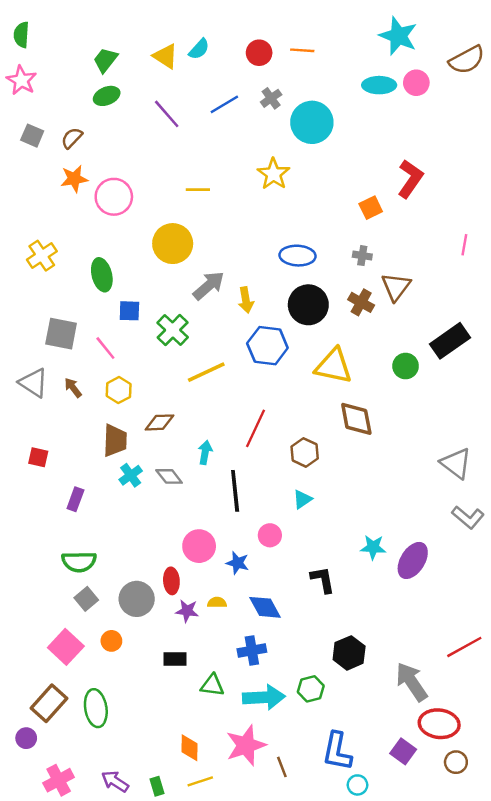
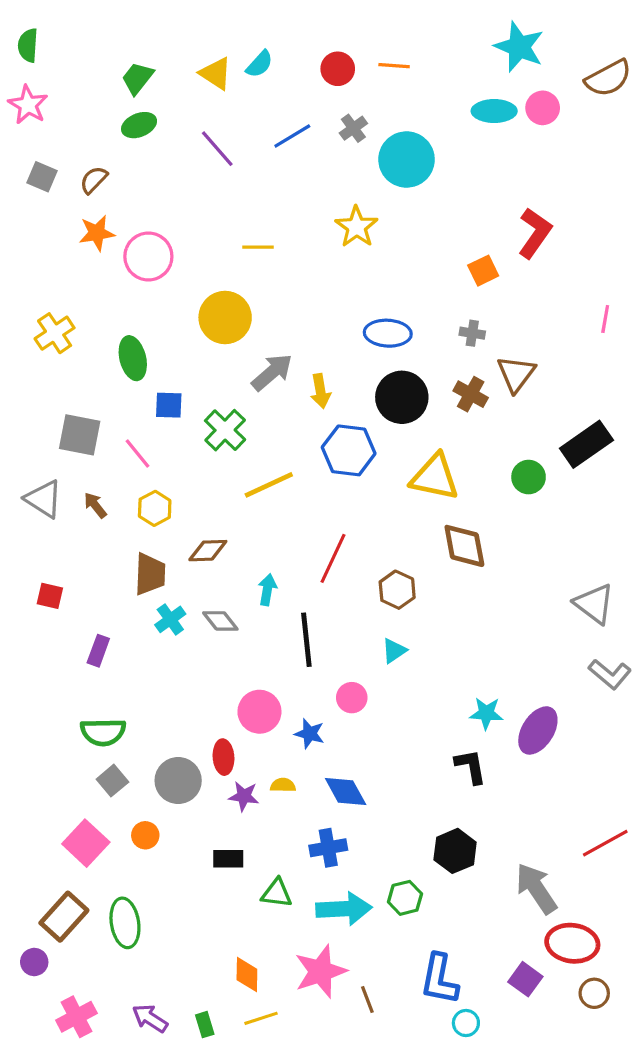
black L-shape: (323, 580) -> (471, 766), moved

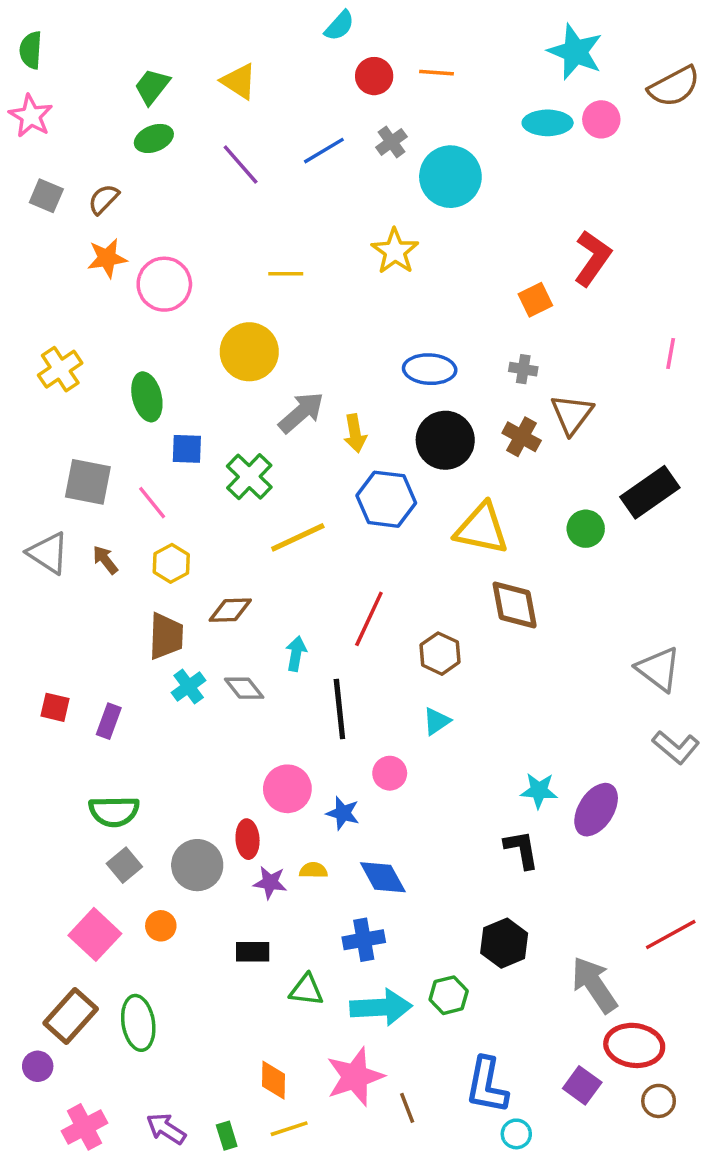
cyan semicircle: (259, 64) -> (339, 26), moved
red square: (50, 596) -> (55, 707), moved

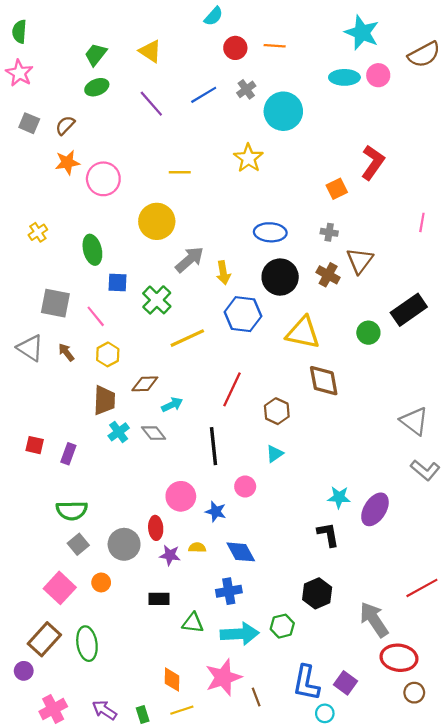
yellow cross: (60, 369) -> (38, 232), size x0.7
cyan arrow: (296, 654) -> (172, 405), moved, turned 54
purple square: (582, 1085) -> (346, 683), moved

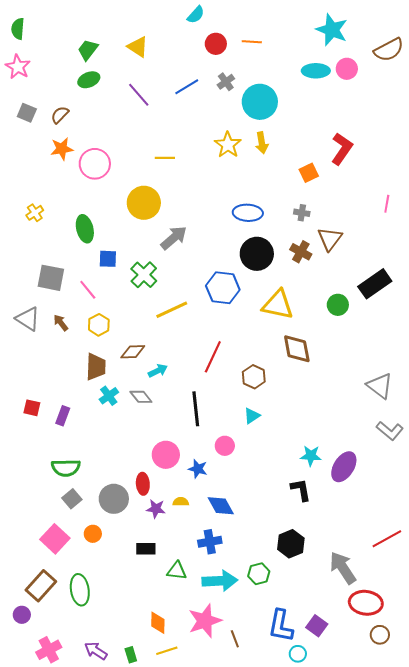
yellow arrow: (223, 273) -> (262, 143), moved

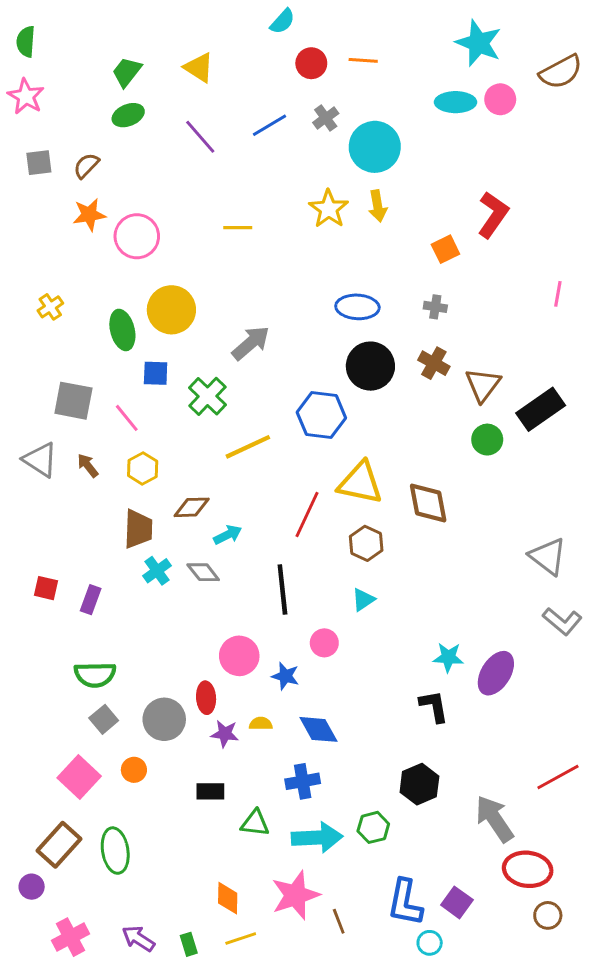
gray square: (27, 113) -> (39, 163), turned -30
yellow circle: (144, 203) -> (171, 310), moved
brown triangle: (330, 239) -> (483, 385), moved
yellow triangle: (278, 305) -> (360, 483), moved

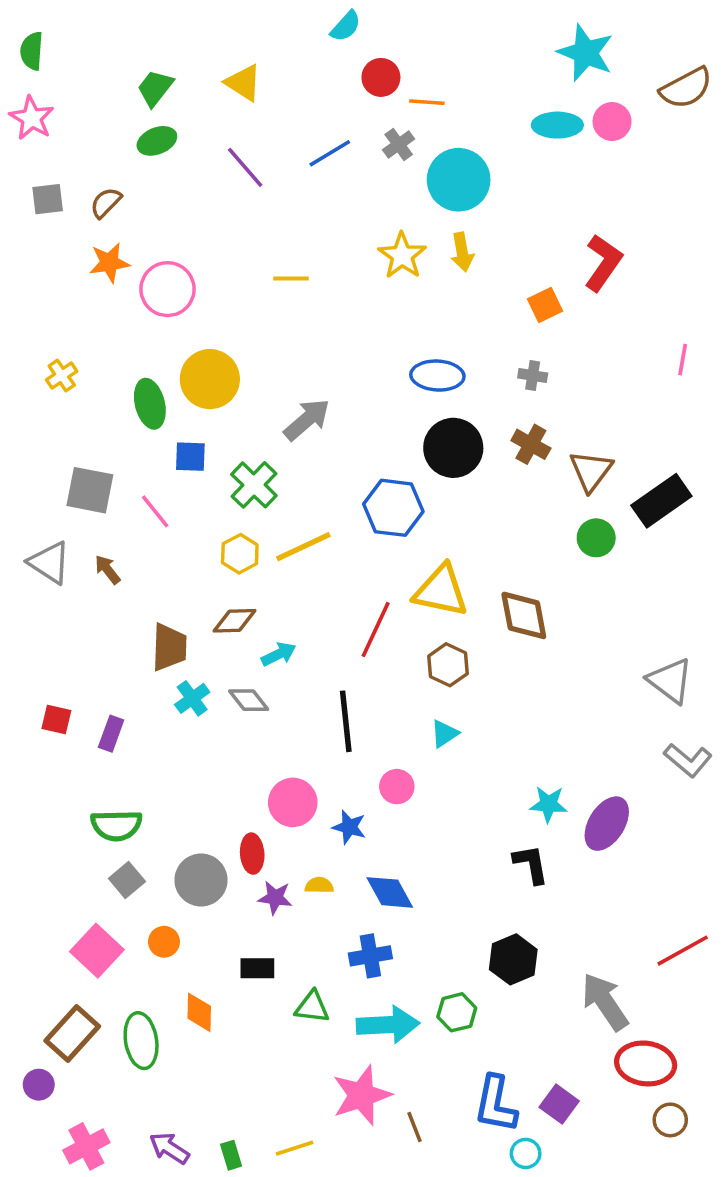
orange line: (363, 60) -> (427, 102), moved
yellow hexagon: (143, 468) -> (240, 554), moved
orange diamond: (228, 898) -> (199, 1012), moved

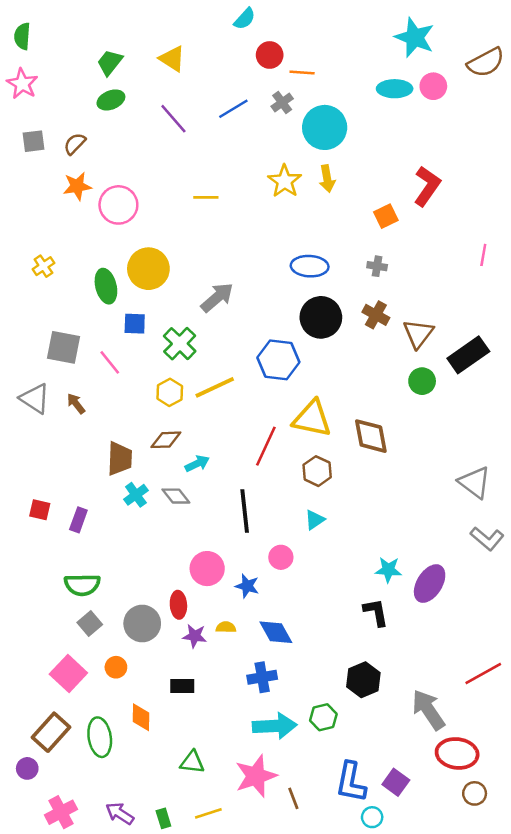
green triangle: (312, 1007) -> (192, 762), moved

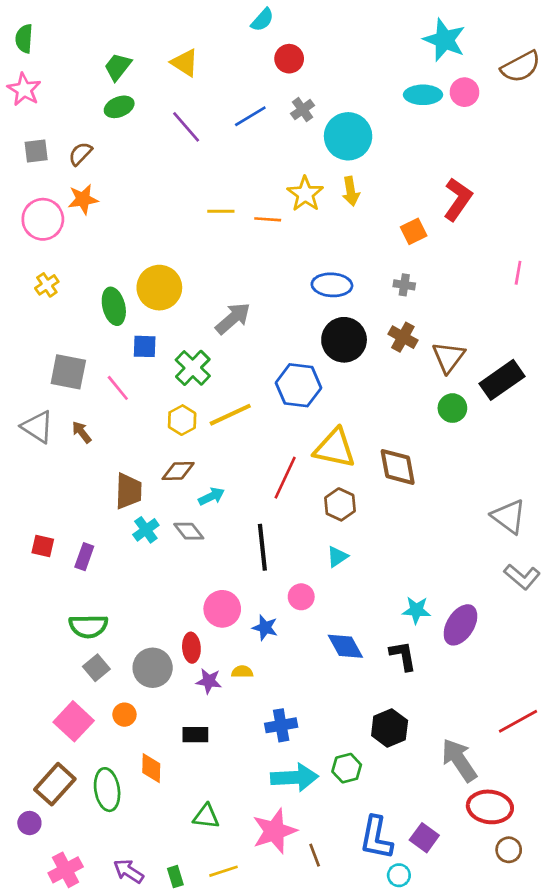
orange line: (302, 72) -> (268, 219), moved
pink circle: (118, 205) -> (43, 219), moved
blue diamond: (276, 632) -> (345, 646), moved

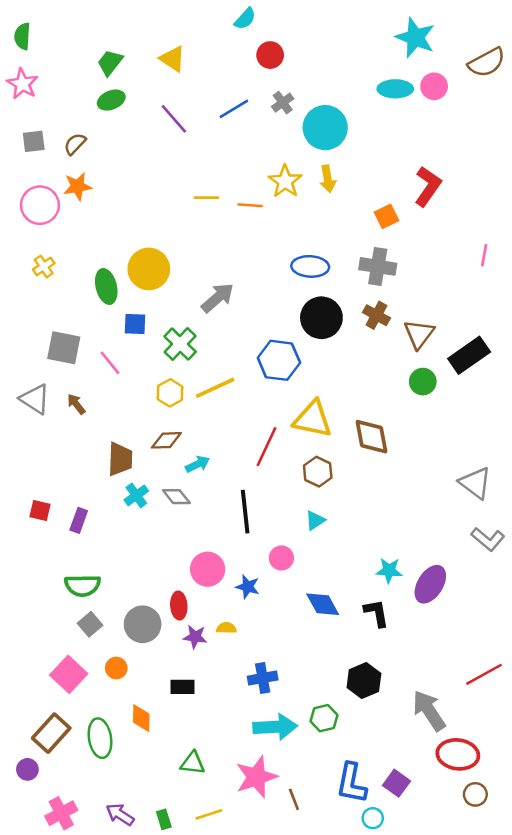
gray cross: (404, 285) -> (378, 266), size x1.8

